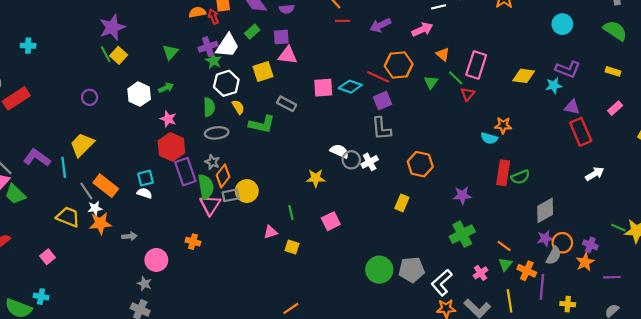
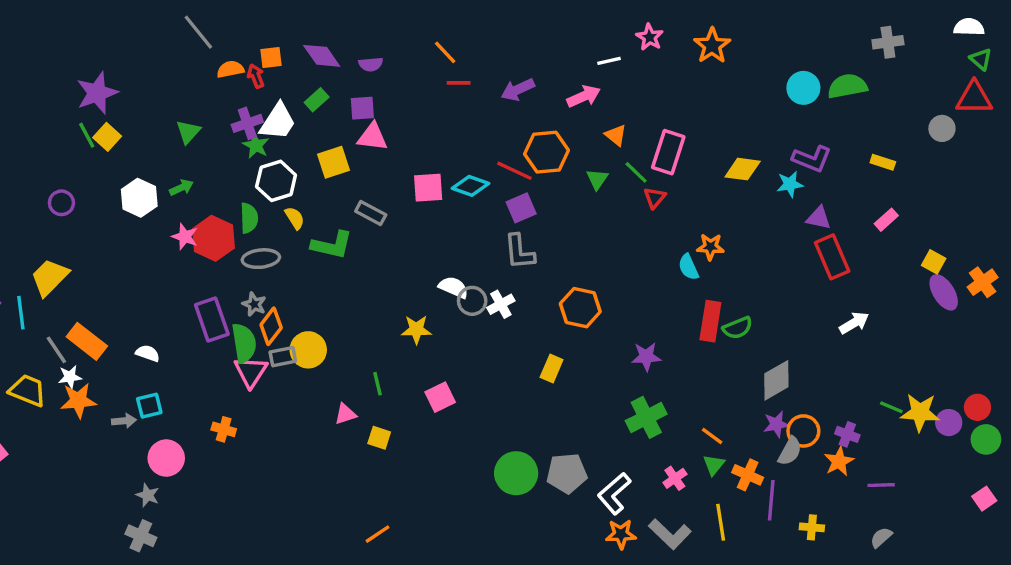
green semicircle: (615, 31) -> (847, 86), moved, turned -45
cyan semicircle: (489, 138) -> (688, 267), turned 49
red hexagon: (171, 147) -> (214, 238), moved
cyan square: (146, 178) -> (149, 406), moved

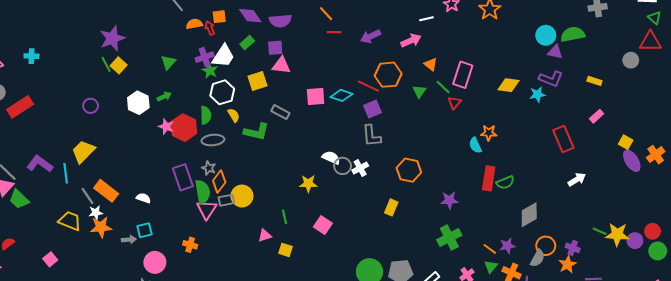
purple semicircle: (371, 64) -> (280, 21), size x1.5
purple triangle: (819, 218) -> (555, 52), moved
pink square: (440, 397) -> (323, 225), turned -30
purple star: (776, 424) -> (507, 246), moved

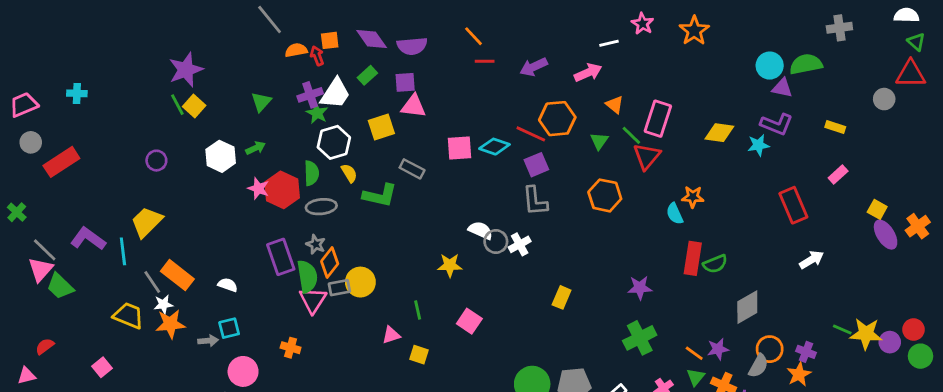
red triangle: (455, 103) -> (647, 156), size x1.5
orange hexagon: (409, 170) -> (605, 195), moved

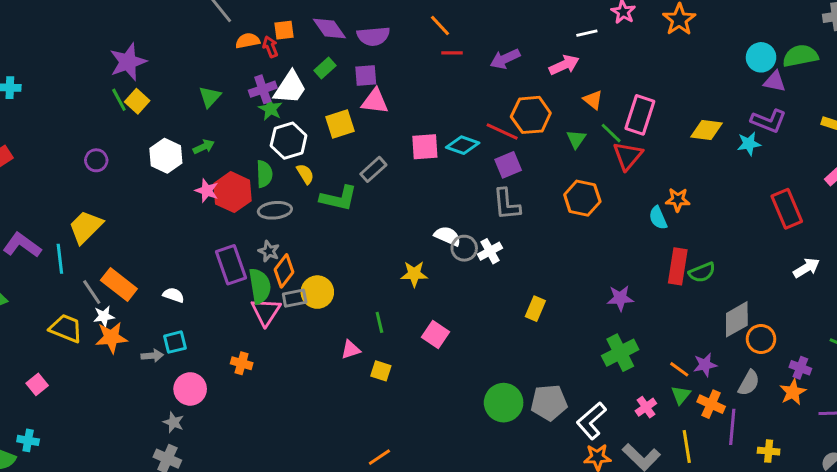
gray rectangle: (412, 169) -> (373, 169), turned -70
orange circle: (770, 349) -> (761, 339), moved

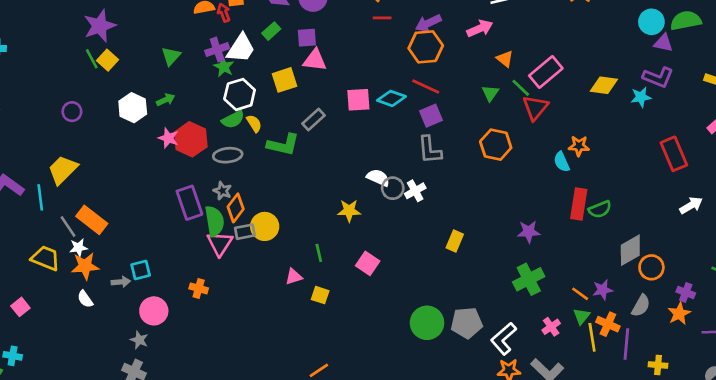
orange hexagon: (531, 115) -> (426, 47), moved
pink rectangle: (640, 115) -> (546, 72), turned 32
green semicircle: (264, 174) -> (233, 120), moved, turned 65
white semicircle: (173, 295) -> (85, 299), moved, turned -144
yellow line: (687, 447) -> (592, 337), moved

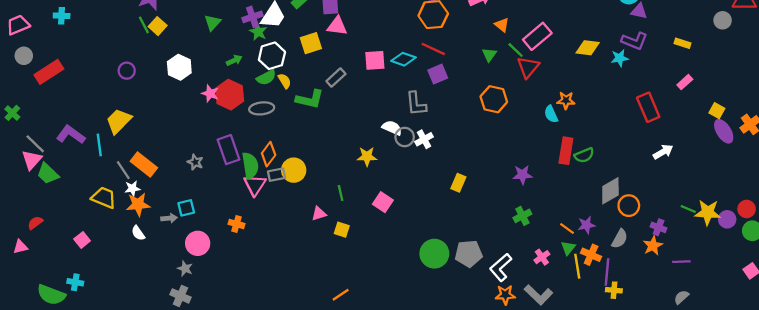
green arrow: (166, 100) -> (234, 60), moved
gray L-shape: (430, 150) -> (416, 104), moved
gray star: (222, 191) -> (195, 162), moved
green cross: (529, 279) -> (522, 216), size x0.7
yellow cross: (658, 365) -> (614, 290), moved

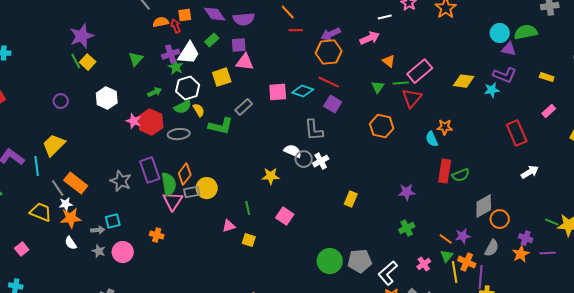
green line: (516, 50) -> (401, 83), turned -49
purple square: (438, 74) -> (333, 104), turned -36
gray star: (195, 162) -> (121, 181), size x1.5
purple line: (681, 262) -> (548, 253), moved
gray star: (185, 269) -> (99, 251), moved

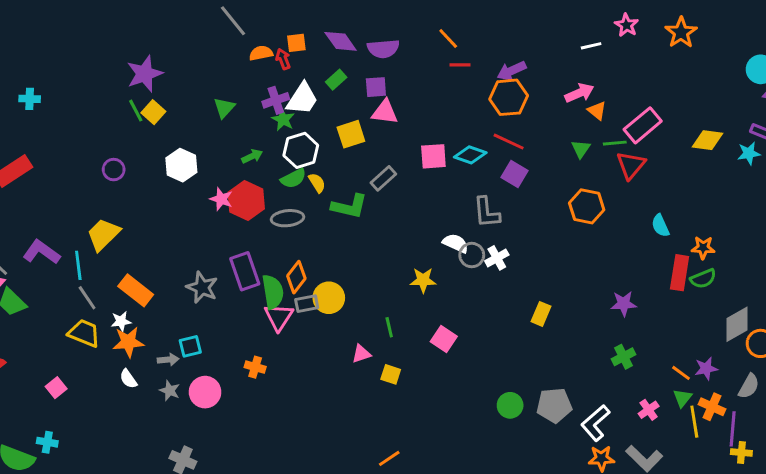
pink arrow: (370, 38) -> (579, 93), moved
orange star: (445, 127) -> (703, 248), moved
gray line: (58, 188) -> (87, 298), moved
green circle: (330, 261) -> (510, 405), size x0.7

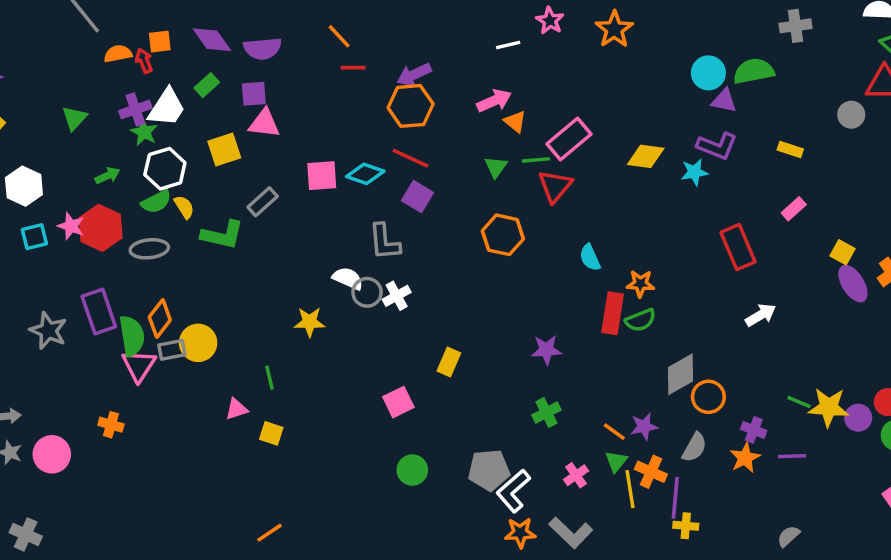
pink square: (444, 339) -> (398, 402), moved, turned 30
cyan square: (190, 346) -> (34, 237), moved
gray pentagon: (554, 405) -> (489, 470), moved

